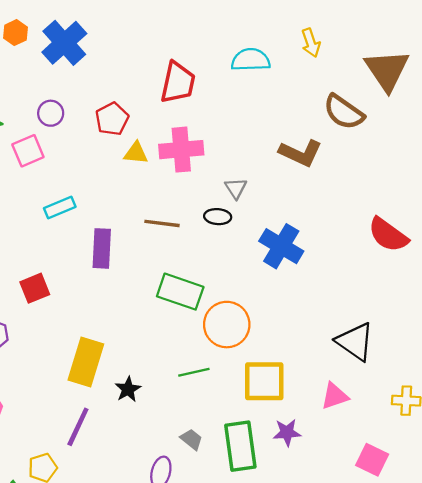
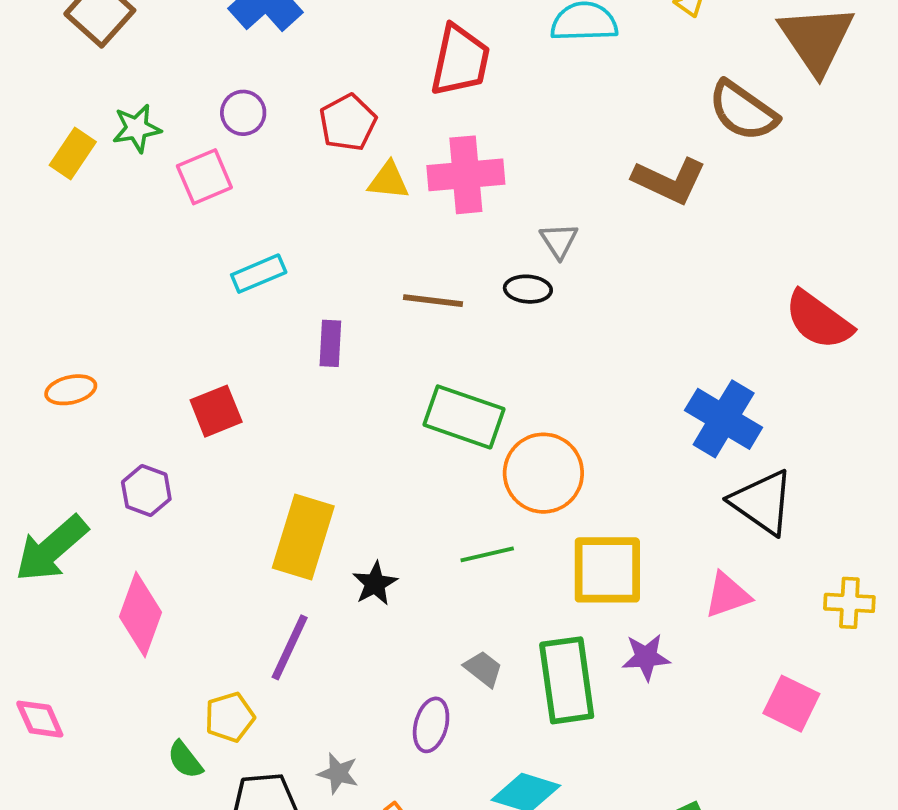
blue cross: (281, 246) -> (724, 419), moved
purple rectangle: (102, 248) -> (330, 343), size x0.7

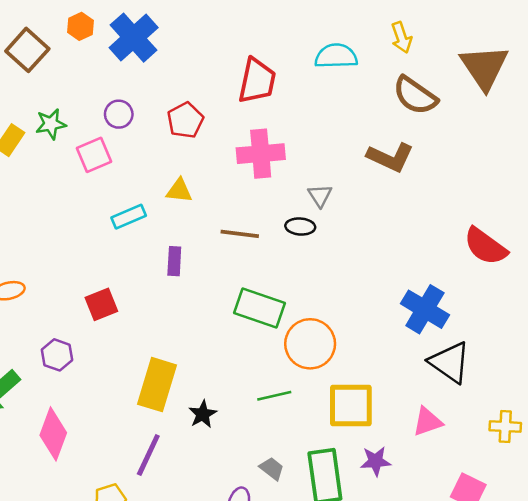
brown semicircle: (743, 111) -> (415, 96), moved
yellow triangle: (388, 181) -> (179, 191), moved

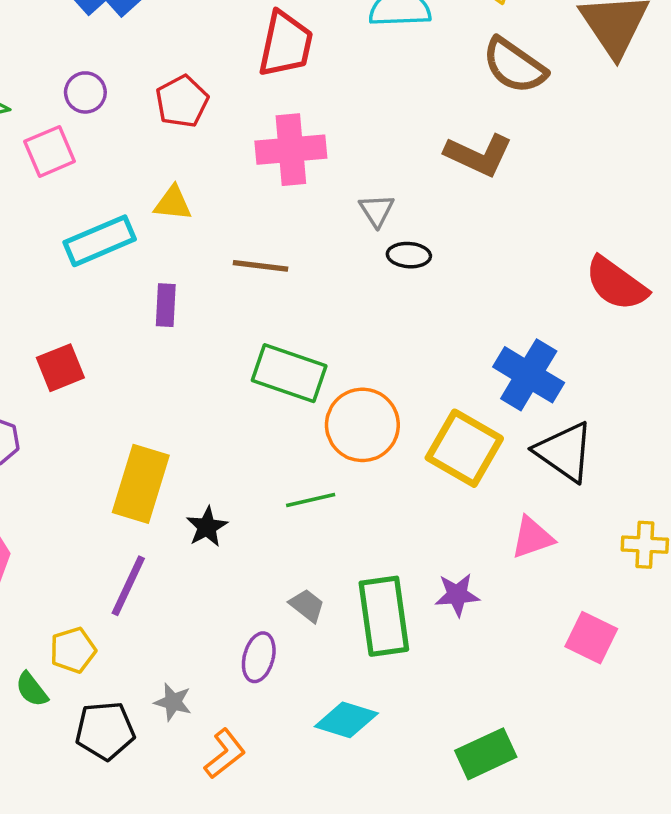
cyan rectangle: (129, 217) -> (100, 241), size x1.4
black ellipse: (300, 227) -> (409, 255), moved
yellow square: (351, 406) -> (464, 448), moved, turned 30

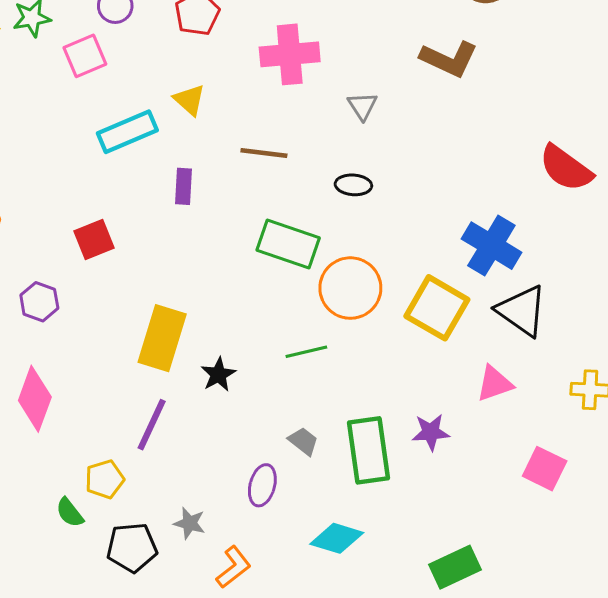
yellow triangle: (173, 203) -> (190, 100), turned 36
black ellipse: (409, 255) -> (353, 185), moved

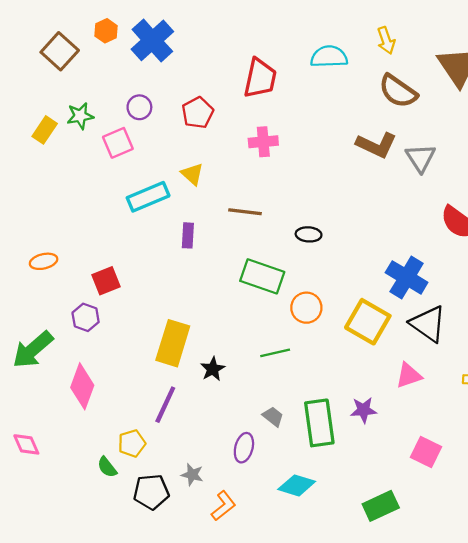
pink cross: (290, 54) -> (263, 142), size x0.7
gray triangle: (363, 106) -> (421, 158), moved, size x1.4
red square: (94, 239) -> (106, 281), moved
orange circle: (350, 288) -> (306, 308), size x0.7
pink square: (545, 469) -> (426, 452), moved

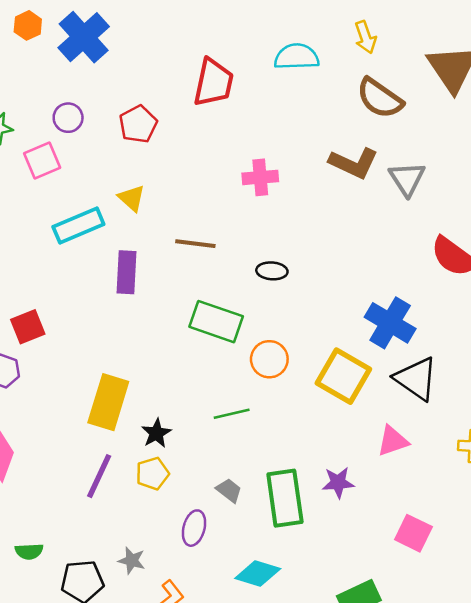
pink cross: (263, 142) -> (260, 177), moved
purple rectangle: (188, 235) -> (126, 272), size x1.4
yellow pentagon: (132, 443) -> (152, 473), moved
green semicircle: (107, 467) -> (29, 551), turned -55

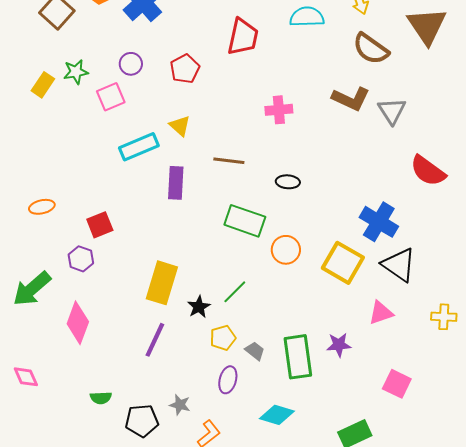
green line: (232, 414) -> (235, 292), moved, turned -32
yellow pentagon: (152, 473) -> (223, 338), moved

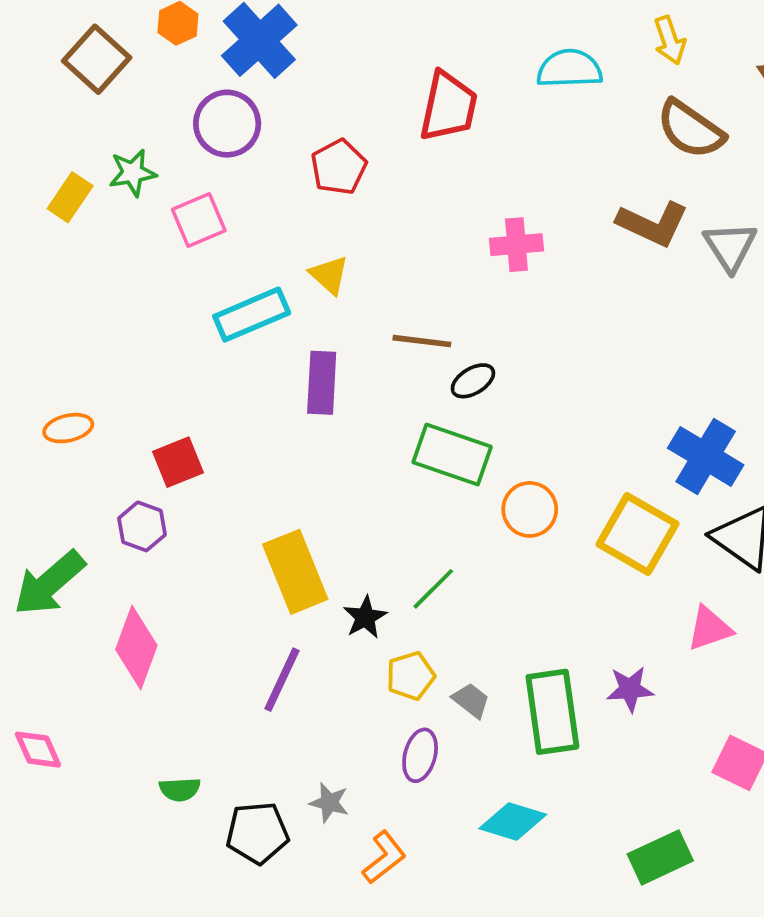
purple circle: (131, 64) -> (227, 124), moved, size x1.5
black ellipse: (288, 182) -> (473, 381), moved, turned -35
yellow rectangle: (162, 283) -> (295, 572), turned -39

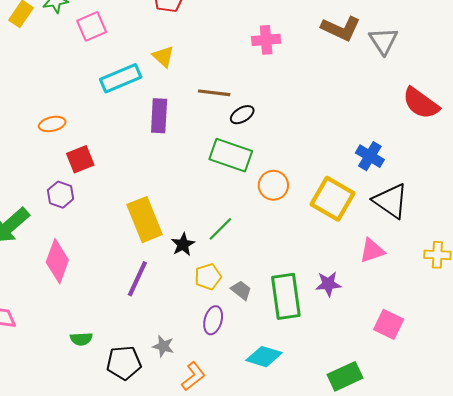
orange ellipse: (68, 428) -> (52, 124), moved
blue cross: (706, 456) -> (370, 156), size x0.7

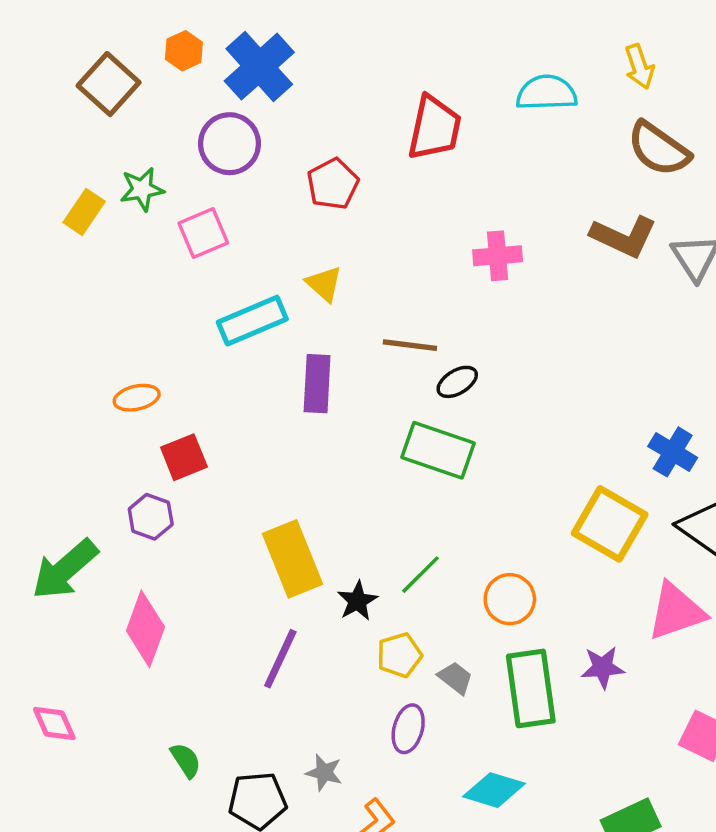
orange circle: (273, 185) -> (510, 599), moved
pink triangle: (372, 251) -> (676, 611), size x1.4
green semicircle: (81, 339) -> (186, 760), turned -120

